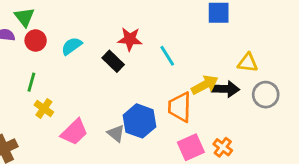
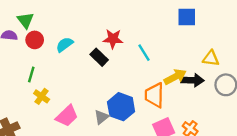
gray triangle: (116, 133) -> (101, 117), turned 42

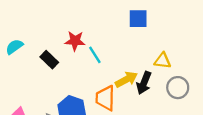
red star: (113, 39) -> (75, 41), moved
black arrow: (192, 80) -> (144, 83), turned 110

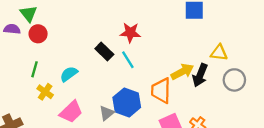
cyan semicircle: (14, 47) -> (69, 74), moved
cyan line: (95, 55) -> (128, 60), moved

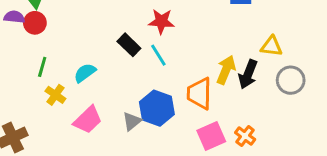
red circle: (38, 34) -> (35, 23), moved
yellow arrow: (182, 72) -> (226, 70), turned -40

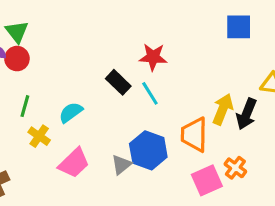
orange cross: (245, 136) -> (235, 168), moved

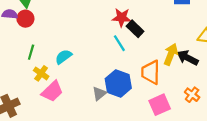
black rectangle: (118, 82) -> (135, 29), moved
black arrow: (246, 114) -> (188, 58), turned 95
pink trapezoid: (74, 163) -> (52, 91), moved
orange cross: (235, 168) -> (192, 95), moved

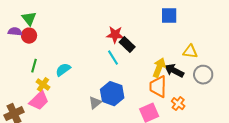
orange trapezoid: (151, 72) -> (158, 87), moved
pink trapezoid: (52, 91) -> (39, 101), moved

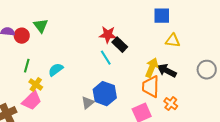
green triangle: (29, 19) -> (41, 26), moved
yellow triangle: (190, 52) -> (173, 41), moved
gray circle: (203, 75) -> (207, 70), moved

